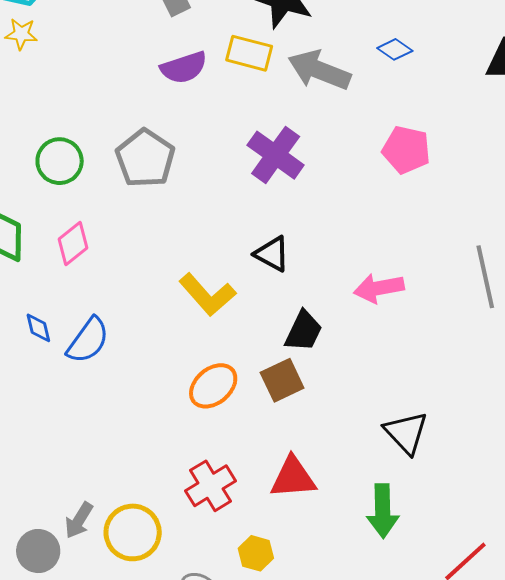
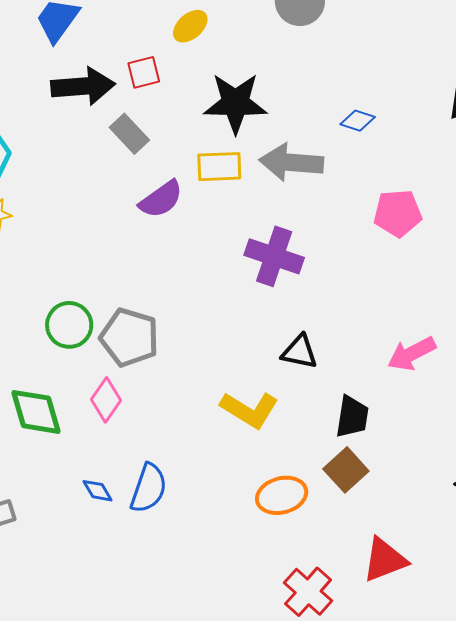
gray pentagon: (145, 158) -> (129, 337), moved
orange ellipse: (213, 386) -> (282, 495), turned 42

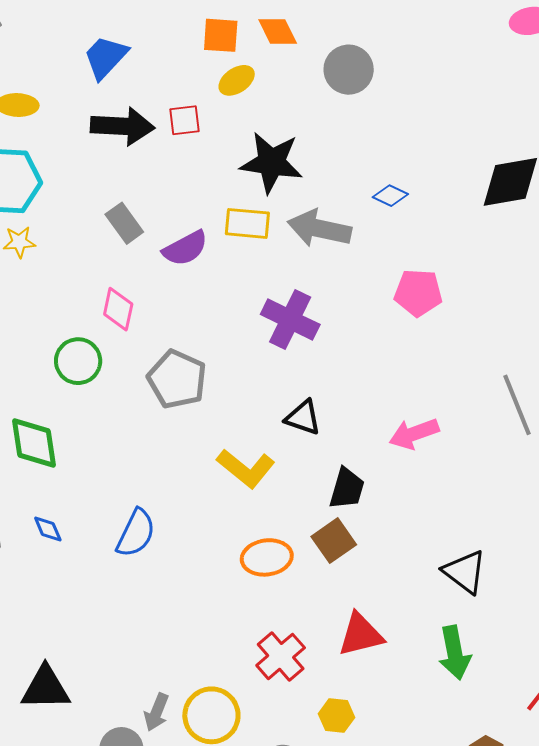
gray rectangle: (129, 134) -> (124, 223), moved
gray pentagon: (129, 337) -> (177, 379), moved
pink diamond: (106, 400) -> (118, 309), moved, turned -30
blue diamond: (98, 491) -> (48, 529), moved

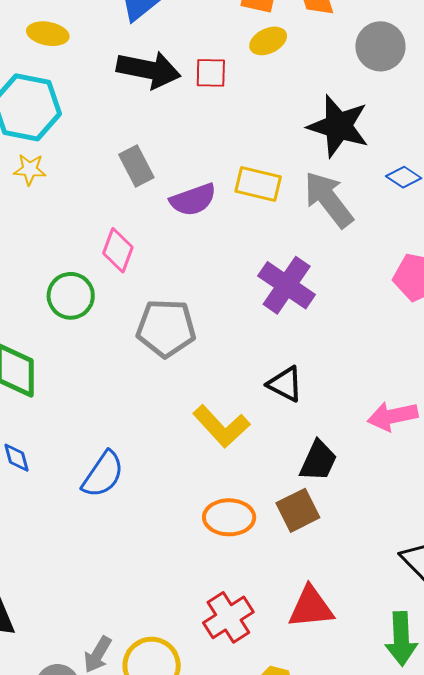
black star: (271, 162) -> (338, 126), moved
gray arrow: (319, 229) -> (329, 199), turned 32
gray pentagon: (177, 379) -> (166, 328), turned -30

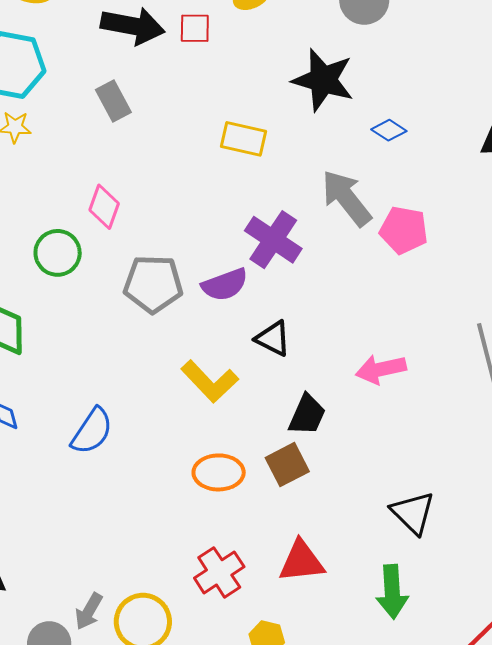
gray rectangle: (136, 166) -> (113, 101), moved
gray arrow: (329, 199) -> (346, 198), moved
purple semicircle: (193, 200) -> (225, 285), moved

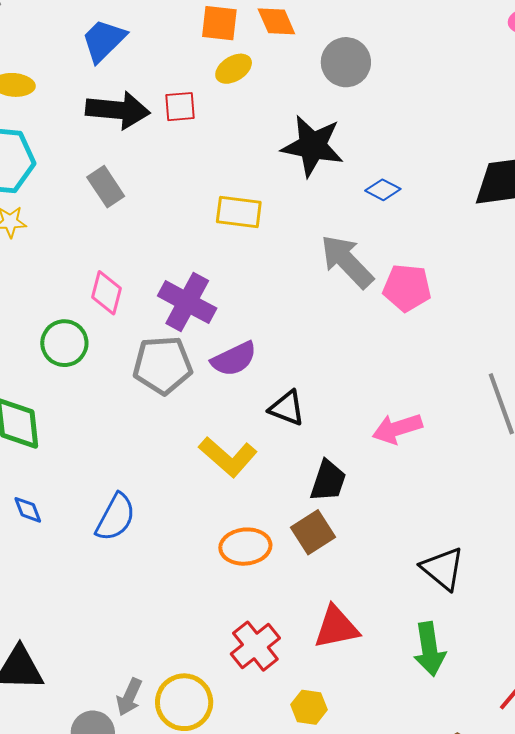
purple cross: (273, 240) -> (187, 302), moved

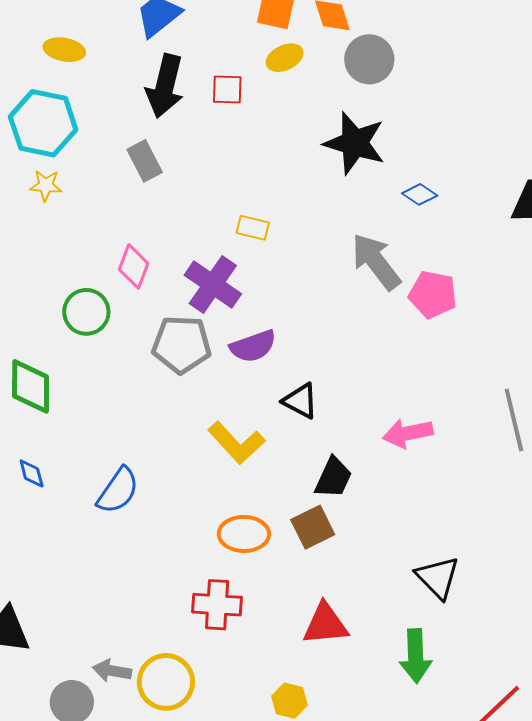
gray circle: (346, 62) -> (369, 59), moved
black arrow: (118, 110) -> (165, 86), turned 92
yellow rectangle: (239, 212) -> (253, 228), moved, size x0.7
red cross: (255, 646) -> (217, 605), moved, turned 36
gray arrow: (129, 697) -> (112, 671), turned 69

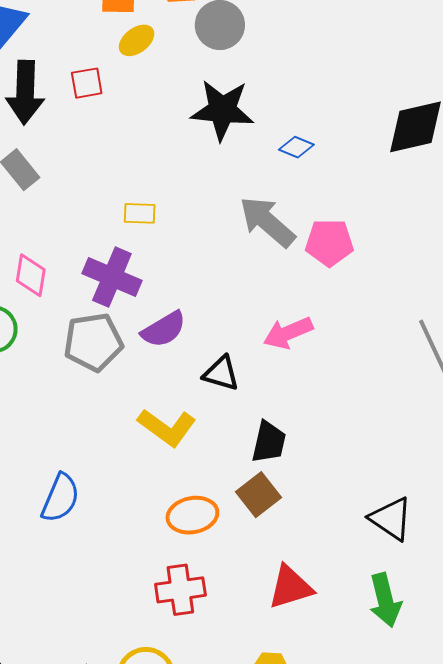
pink arrow: (408, 433) -> (288, 333), moved

